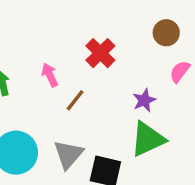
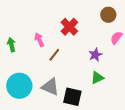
green triangle: (148, 139) -> (97, 78), size x0.6
gray triangle: (68, 154) -> (50, 87), turned -48

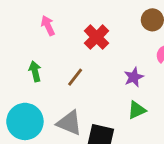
pink arrow: (39, 40) -> (48, 26), moved
green arrow: (11, 45) -> (35, 71), moved

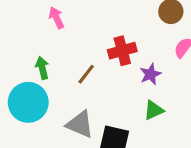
red cross: (97, 37) -> (122, 51), moved, turned 30
cyan circle: (25, 121) -> (28, 102), moved

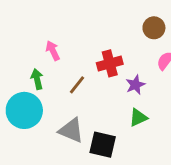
pink arrow: (56, 18) -> (53, 51), moved

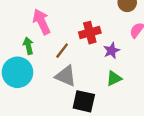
pink arrow: (53, 51) -> (42, 22), size x1.5
gray triangle: (71, 130) -> (66, 76), moved

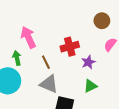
brown line: (62, 51) -> (46, 62), turned -64

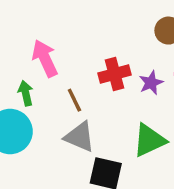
purple star: (88, 62) -> (151, 83), moved
green triangle: (90, 86) -> (149, 140), size x1.5

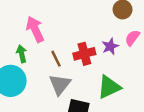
red cross: (114, 74) -> (84, 54), moved
gray triangle: (80, 137) -> (60, 85), turned 45

